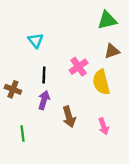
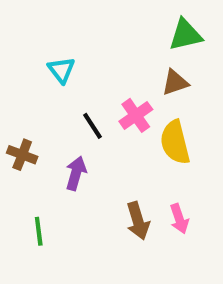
brown triangle: (112, 51) -> (175, 82), moved
black line: (44, 75) -> (92, 126), moved, turned -35
brown arrow: (69, 117) -> (138, 221), moved

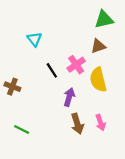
purple arrow: (76, 173) -> (69, 97), moved
green line: (39, 231) -> (22, 129), turned -56

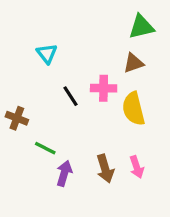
pink cross: (76, 65) -> (104, 88), turned 36
purple arrow: (69, 97) -> (64, 173), moved
green line: (22, 129) -> (45, 148), moved

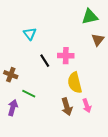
brown triangle: (133, 63) -> (98, 40), moved, turned -32
yellow semicircle: (133, 109) -> (75, 83), moved
purple arrow: (64, 173) -> (13, 108), moved

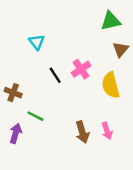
pink cross: (66, 56) -> (81, 69), turned -35
yellow semicircle: (75, 83) -> (111, 85), moved

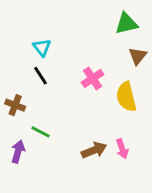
black line: (55, 75) -> (41, 76), moved
brown arrow: (82, 132) -> (94, 150), turned -95

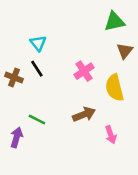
brown cross: (15, 105) -> (14, 78), moved
brown arrow: (94, 150) -> (84, 114), moved

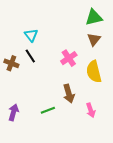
brown triangle: (125, 51) -> (94, 39), moved
brown arrow: (84, 114) -> (69, 94), turned 96
green line: (37, 119) -> (48, 110), moved, turned -48

